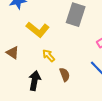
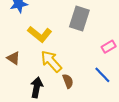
yellow arrow: (49, 56) -> (51, 61), size x1.6

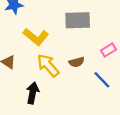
gray rectangle: (79, 18) -> (78, 20), turned 70
brown semicircle: (68, 81) -> (77, 62), moved, turned 96

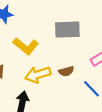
yellow arrow: (48, 65) -> (38, 75), turned -65

